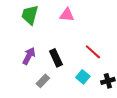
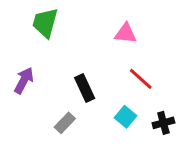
pink triangle: (67, 15) -> (126, 33), moved
purple arrow: (29, 56) -> (24, 80), moved

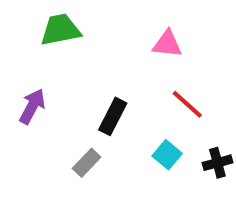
green trapezoid: (45, 23) -> (60, 30), turned 64
black rectangle: (85, 88) -> (113, 116), turned 52

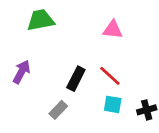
red line: (187, 104) -> (110, 76), moved
cyan square: (167, 155) -> (113, 104), turned -30

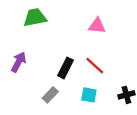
cyan square: (113, 104) -> (89, 95), moved

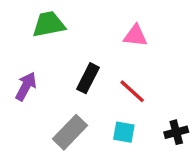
black rectangle: (65, 68) -> (88, 78), moved
gray rectangle: (50, 95) -> (70, 132), size x1.5

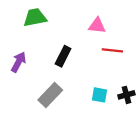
red line: (132, 91) -> (112, 50), moved, turned -36
cyan square: (124, 132) -> (99, 95), moved

